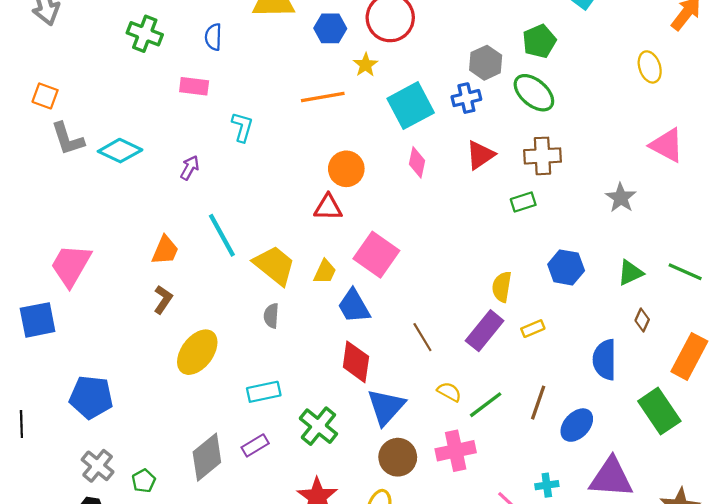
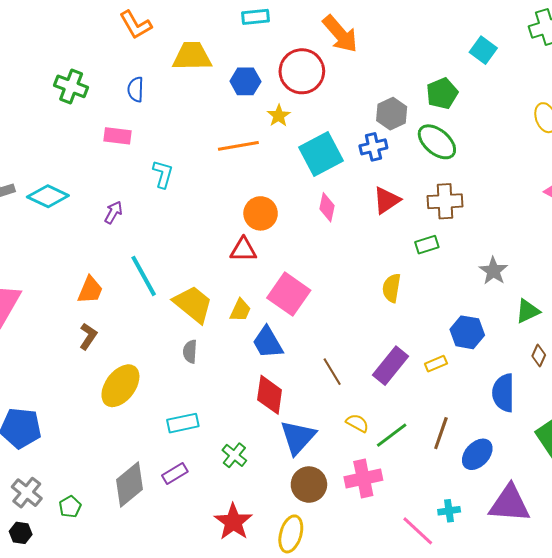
gray star: (621, 198) -> (493, 271), moved
blue hexagon: (566, 267) -> (467, 332), moved
yellow semicircle: (502, 287) -> (392, 288), moved
green cross: (318, 426) -> (234, 455), size x0.7

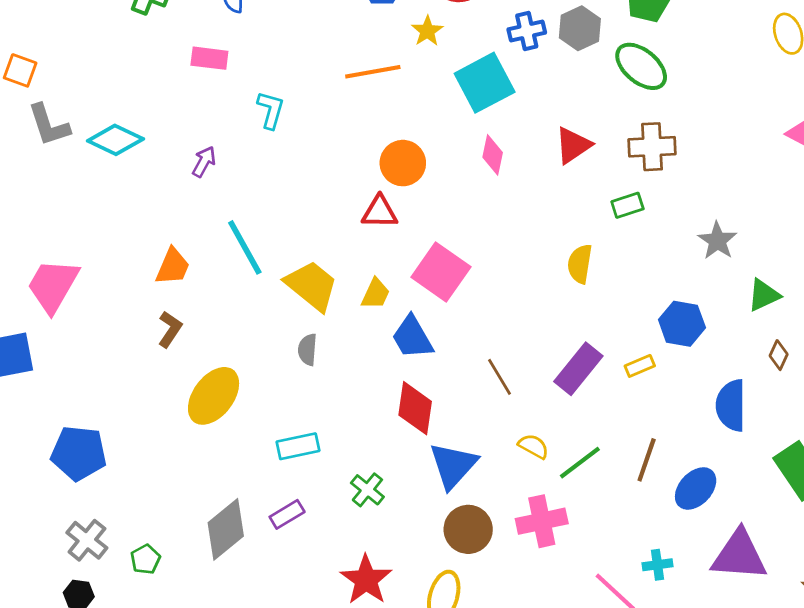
blue cross: (373, 147) -> (527, 31), moved

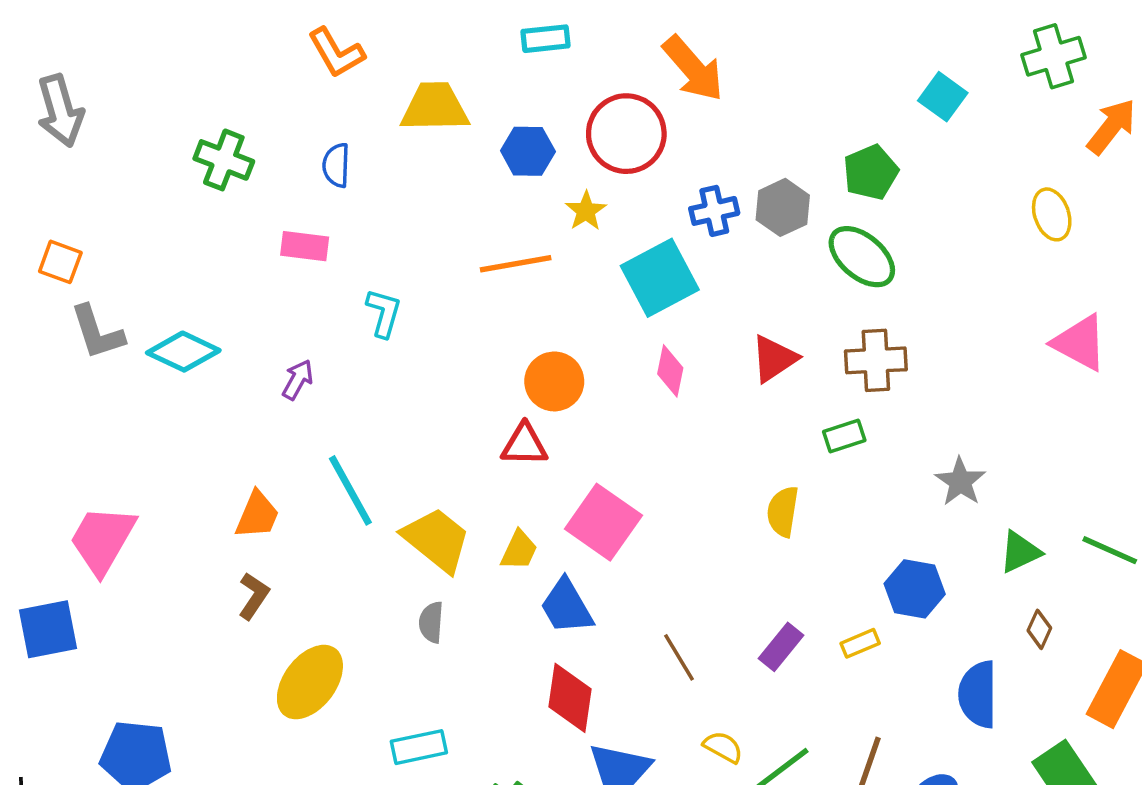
purple rectangle: (578, 369) -> (781, 647), size x0.7

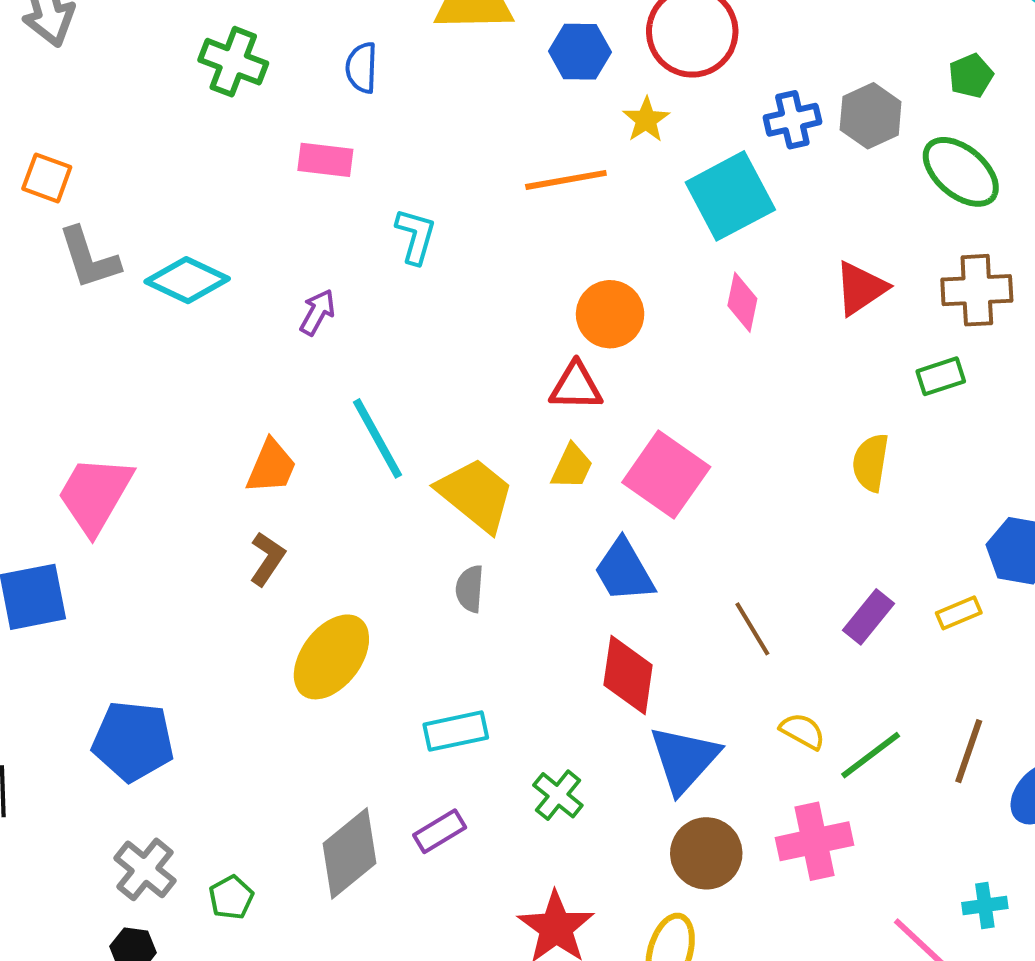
green pentagon: (871, 172) -> (971, 76), size x0.7
yellow trapezoid: (519, 550) -> (572, 467), moved

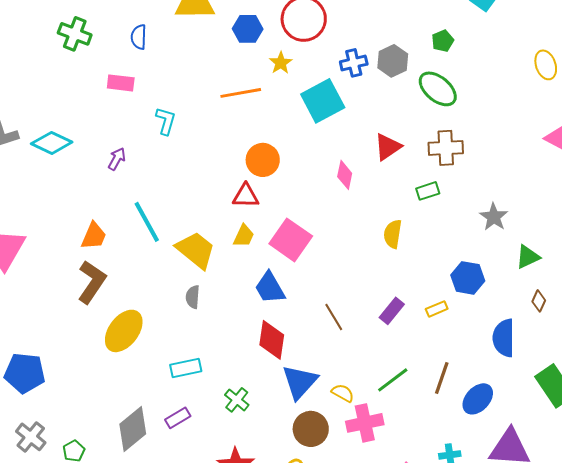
pink diamond: (742, 302) -> (345, 175), moved
brown L-shape: (267, 559) -> (92, 282), size x1.6
yellow semicircle: (802, 731) -> (343, 393), moved

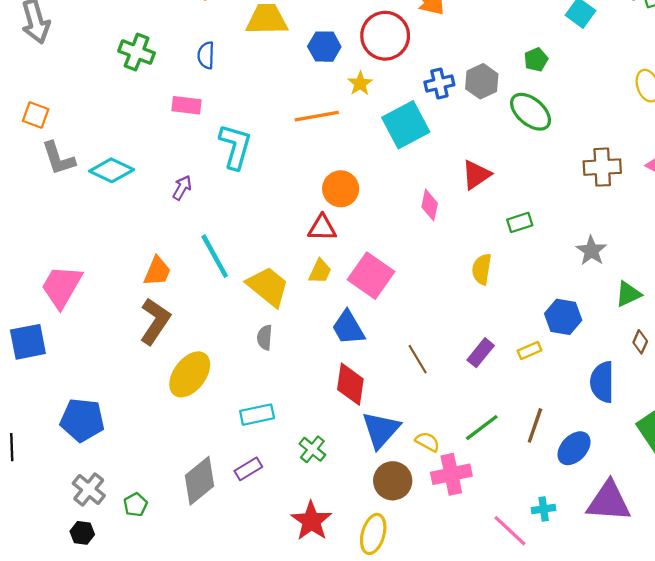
cyan L-shape: (166, 121) -> (235, 146), size x1.5
brown cross: (446, 148) -> (602, 167), moved

